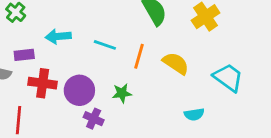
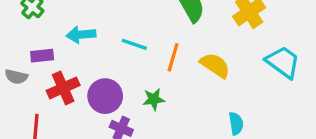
cyan trapezoid: (228, 78) -> (283, 62), moved
red cross: (43, 83) -> (63, 88), turned -32
cyan semicircle: (194, 114) -> (236, 124), turned -90

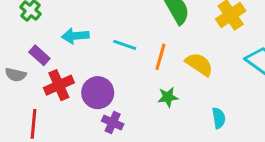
purple rectangle: (42, 56) -> (39, 55), turned 48
green star: (154, 99) -> (168, 97), moved

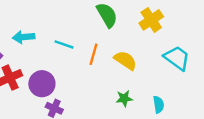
green star: (168, 97) -> (124, 98), moved
cyan semicircle: (219, 118) -> (159, 105), moved

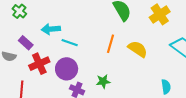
cyan line: (64, 44) -> (70, 43), moved
green star: (124, 98) -> (103, 81), moved

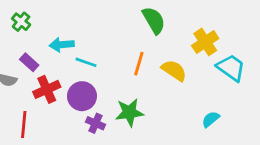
yellow cross: (160, 14) -> (205, 42), moved
green star: (103, 81) -> (129, 112), size x1.5
cyan semicircle: (166, 87) -> (211, 119), turned -120

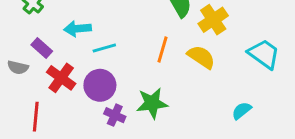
yellow cross: (205, 42) -> (213, 20), moved
cyan line: (86, 62) -> (104, 48), turned -35
red cross: (47, 89) -> (61, 78), turned -30

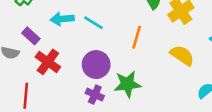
cyan line: (104, 48) -> (93, 23), moved, turned 48
yellow semicircle: (201, 57) -> (182, 55), moved
purple circle: (100, 85) -> (96, 65), moved

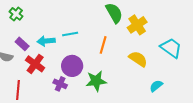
cyan arrow: (62, 19) -> (46, 41), moved
cyan line: (93, 23) -> (70, 34), turned -42
purple cross: (95, 95) -> (60, 84), moved

